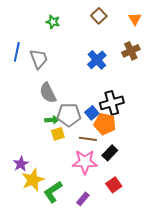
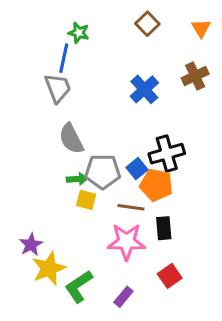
blue line: (17, 52) -> (64, 58), moved
yellow square: (58, 134) -> (86, 200), turned 32
black rectangle: (110, 153) -> (164, 228), turned -49

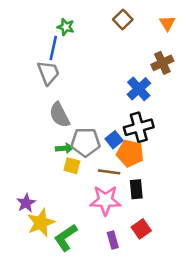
blue cross: (144, 89) -> (139, 89), moved
purple rectangle: (123, 297) -> (113, 240), moved, turned -56

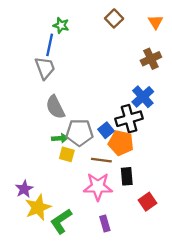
blue cross: (139, 89) -> (143, 97), moved
red square: (141, 229) -> (147, 202), moved

